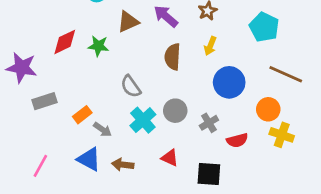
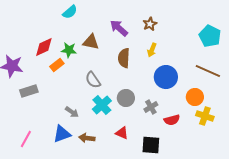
brown triangle: (128, 22) -> (91, 42), moved, turned 36
cyan pentagon: (264, 27) -> (210, 36), moved
orange rectangle: (82, 115) -> (57, 65), moved
blue triangle: (89, 159) -> (62, 134), turned -48

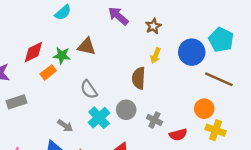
purple arrow: (119, 28) -> (118, 16), moved
brown semicircle: (124, 58) -> (139, 78), moved
blue circle: (166, 77) -> (192, 52), moved
gray cross: (151, 107) -> (154, 120), turned -32

